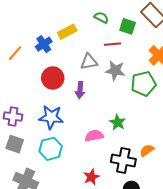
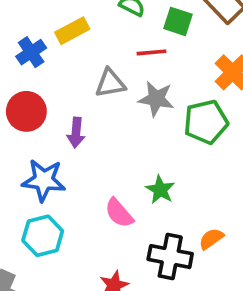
red circle: (53, 78) -> (26, 111), moved
purple arrow: (80, 90) -> (76, 133), moved
pink semicircle: (94, 136) -> (119, 213), turned -120

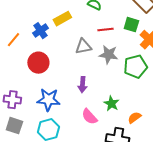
green square: (178, 21) -> (131, 25), moved
purple arrow: (76, 133) -> (82, 85), moved
orange semicircle: (211, 239) -> (134, 118), moved

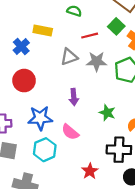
yellow rectangle: (62, 19) -> (43, 30), turned 48
green square: (131, 25) -> (116, 26), turned 35
pink semicircle: (89, 117) -> (70, 132), moved

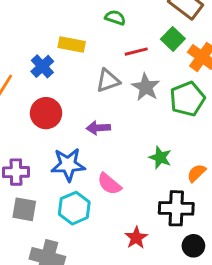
gray star: (97, 61) -> (146, 87), turned 30
purple arrow: (74, 97) -> (98, 128), moved, turned 91

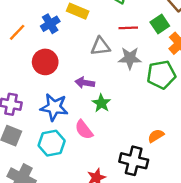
gray star: (146, 87) -> (130, 58), turned 30
green star: (160, 157) -> (101, 103), moved

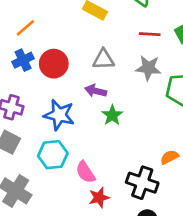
blue cross: (50, 24) -> (23, 60), moved
gray triangle: (100, 46) -> (103, 59), moved
pink semicircle: (84, 130) -> (85, 172), moved

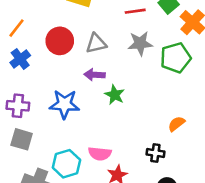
red circle: (54, 64) -> (60, 41), moved
cyan hexagon: (53, 155) -> (66, 164), moved
pink semicircle: (85, 172) -> (100, 154), turned -40
black cross: (142, 183) -> (155, 153), size x0.6

